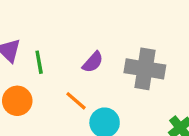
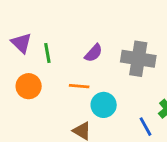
orange line: (76, 101) -> (79, 86), turned -36

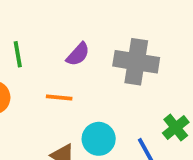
cyan circle: (104, 105) -> (99, 139), moved

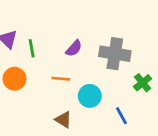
green cross: (176, 128) -> (143, 83), moved
cyan circle: (99, 139) -> (90, 96), moved

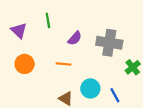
green line: (32, 48) -> (48, 20), moved
cyan circle: (90, 96) -> (90, 88), moved

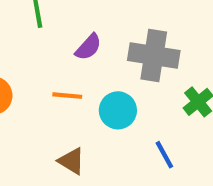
cyan circle: (90, 88) -> (118, 110), moved

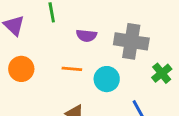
purple semicircle: (88, 47) -> (86, 36), turned 54

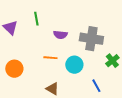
orange circle: (21, 69) -> (14, 69), moved

